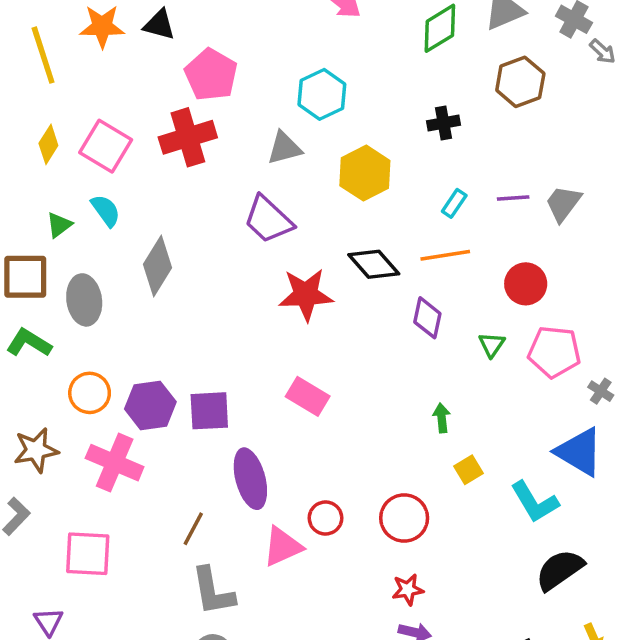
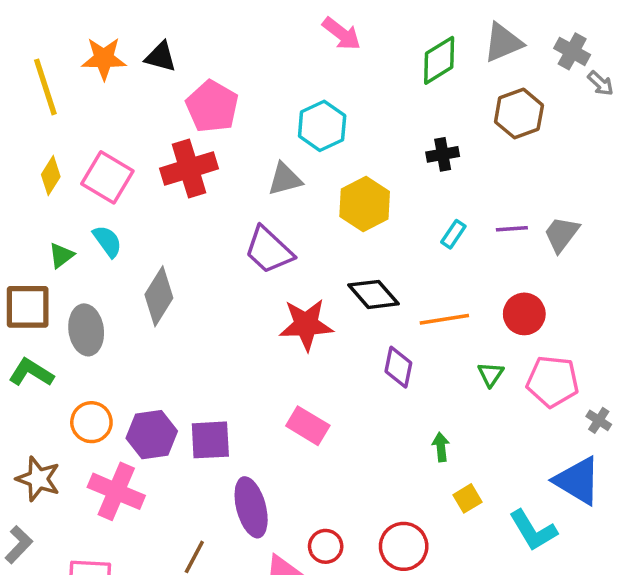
orange line: (445, 255) -> (444, 319), moved
purple diamond: (427, 318) -> (398, 367), moved
brown star: (36, 450) -> (38, 479), turned 30

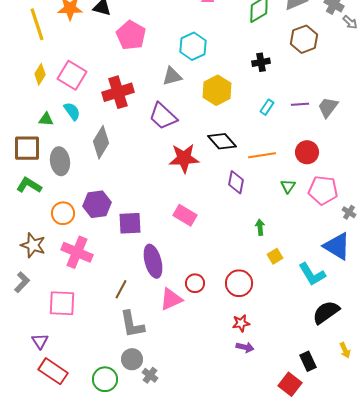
red cross: (189, 169) -> (118, 92), moved
green triangle: (61, 255) -> (46, 119), turned 42
purple hexagon: (152, 435) -> (97, 204), moved

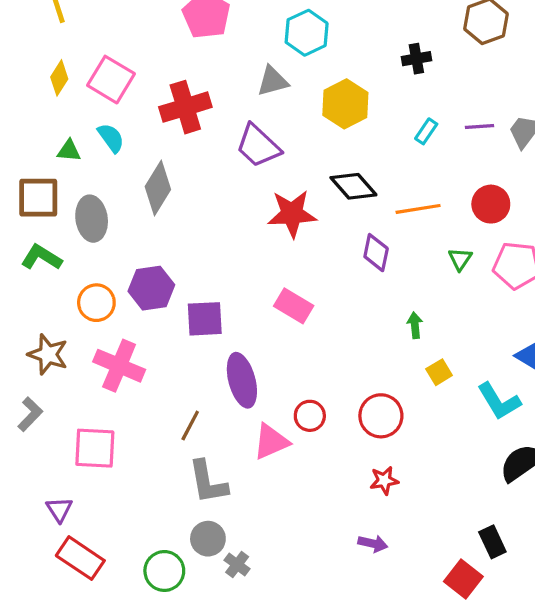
purple arrow: (245, 347) -> (373, 543), moved

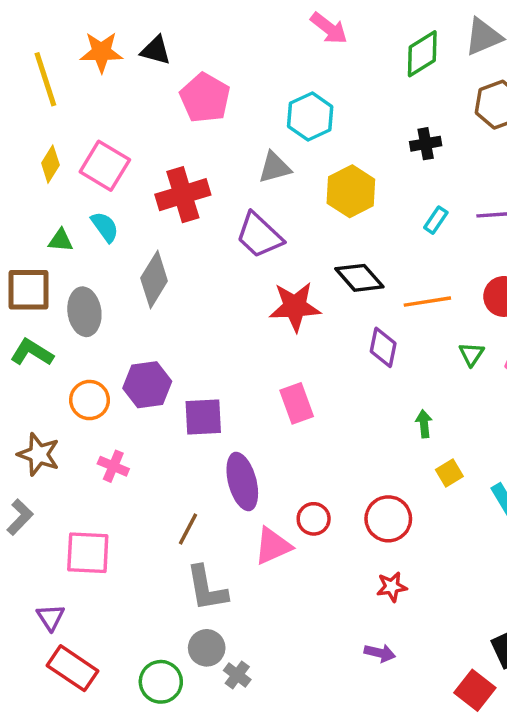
pink rectangle: (294, 306) -> (297, 403), turned 39
pink cross: (119, 366) -> (113, 466), size x0.6

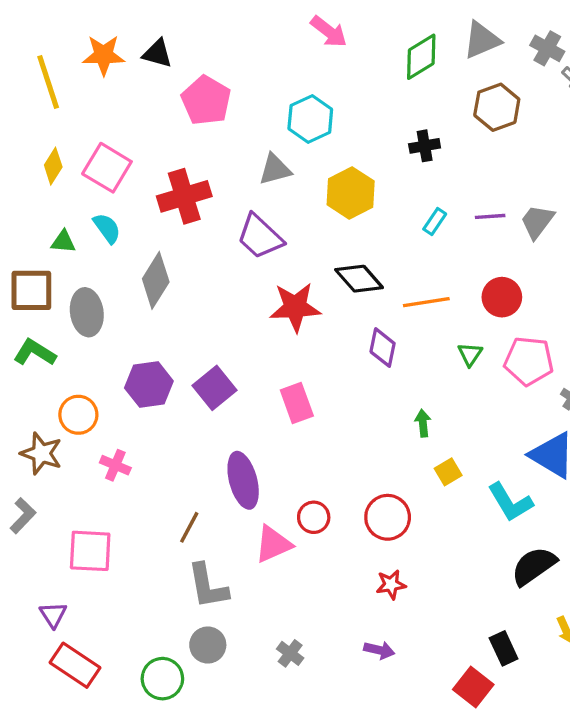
orange circle: (90, 400) -> (78, 415), moved
purple square: (203, 417) -> (214, 388), moved, turned -36
gray cross: (237, 675) -> (290, 653), moved

